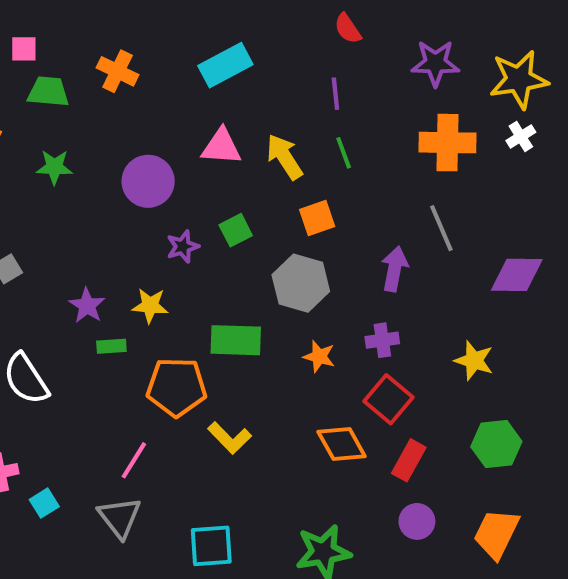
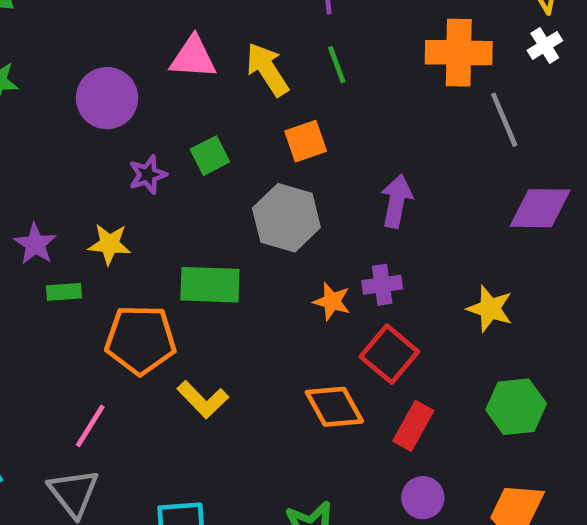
gray line: (441, 228) -> (504, 120), moved
orange star: (319, 356) -> (332, 301), moved

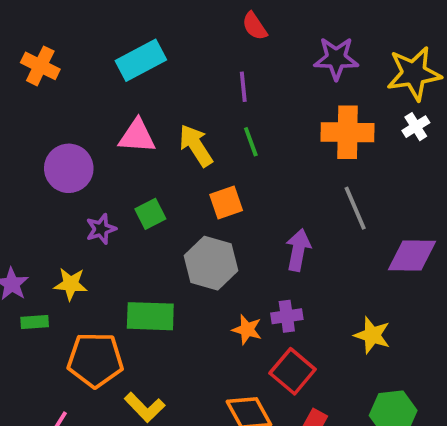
gray line: (504, 120) -> (355, 208), moved

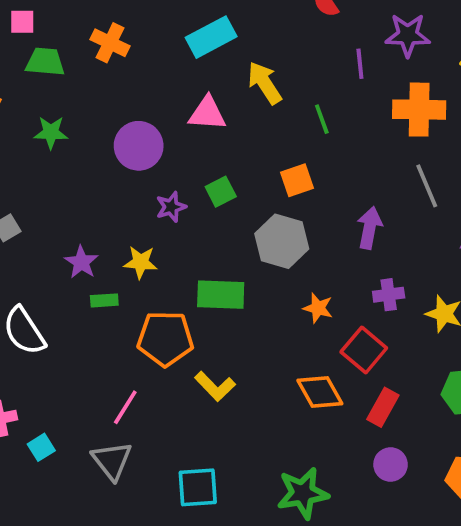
purple line: (243, 87) -> (360, 64), moved
yellow arrow: (196, 146) -> (265, 83), moved
purple cross: (287, 316) -> (389, 295), moved

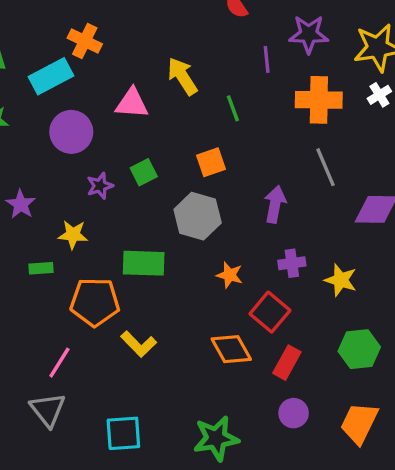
cyan rectangle: (211, 37) -> (51, 76), moved
orange cross: (110, 43) -> (85, 41), moved
purple star: (81, 262) -> (21, 204), moved

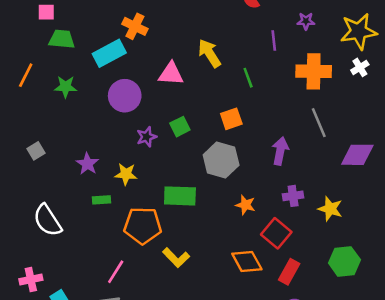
purple star: (309, 34) -> (306, 21), size x0.6
purple star: (21, 204) -> (87, 164), moved

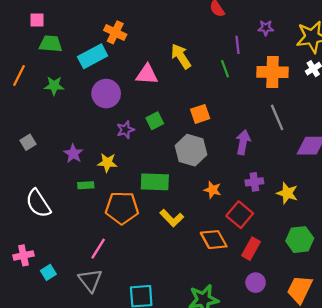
green line: (248, 78) -> (225, 69), moved
yellow L-shape: (176, 258) -> (172, 218), moved

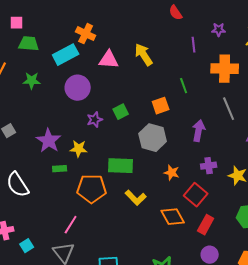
green line: (225, 69) -> (184, 86), moved
pink triangle: (147, 74) -> (109, 60), moved
purple star: (73, 154) -> (49, 141), size x1.4

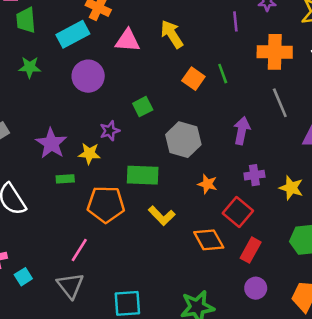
green trapezoid: (29, 44) -> (26, 20), turned -100
orange square: (161, 106) -> (193, 79), moved, turned -36
purple star: (95, 120) -> (110, 131), moved

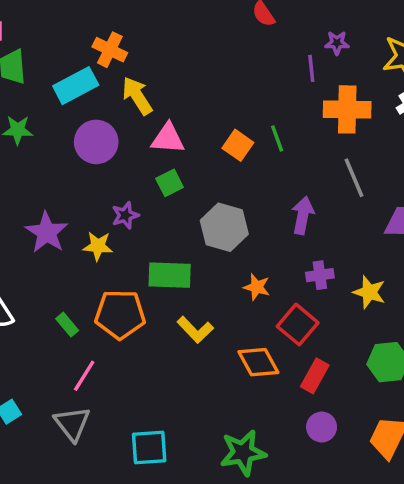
purple line: (235, 21) -> (311, 68), moved
yellow arrow: (172, 34) -> (137, 96), moved
pink triangle: (127, 41) -> (168, 138), moved
green rectangle: (65, 179) -> (67, 325), moved, turned 54

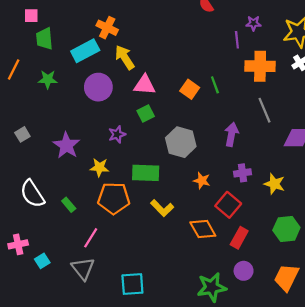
yellow star: (98, 246) -> (99, 167), moved
green rectangle: (67, 325) -> (69, 205), moved
green star: (243, 453) -> (212, 287), moved

